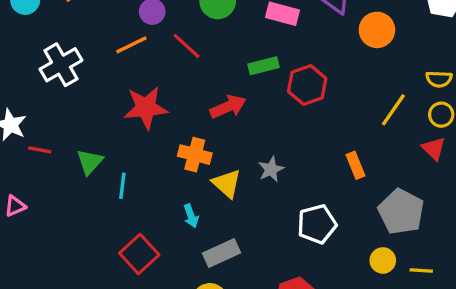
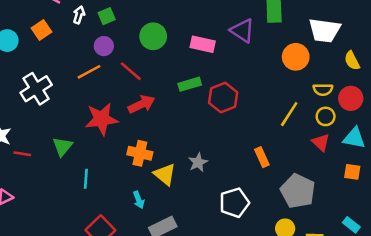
orange circle: (377, 30) -> (296, 57), moved
red arrow: (228, 107) -> (141, 104), moved
green triangle: (90, 162) -> (62, 147), moved

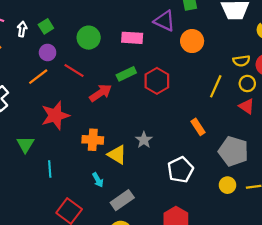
orange circle: (296, 57) -> (192, 41), moved
red arrow: (141, 104) -> (101, 93), moved

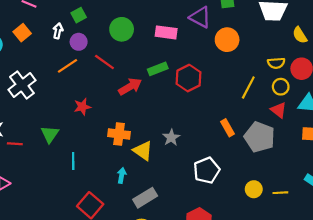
white arrow: (22, 29) -> (58, 31), moved
red star: (55, 115) -> (82, 107), size x0.6
gray pentagon: (233, 151) -> (259, 137), moved
cyan arrow: (98, 180) -> (122, 175), turned -144

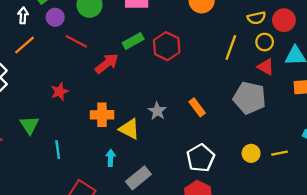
purple circle: (79, 42) -> (55, 17), moved
orange line: (67, 66) -> (25, 45), moved
orange rectangle: (228, 128) -> (197, 107), moved
white pentagon: (207, 170) -> (201, 158), moved

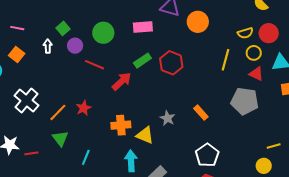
orange line: (25, 45) -> (58, 112), moved
cyan line: (58, 150) -> (86, 157), turned 35
yellow circle: (251, 153) -> (264, 166), moved
cyan arrow: (111, 158) -> (131, 161), size x1.5

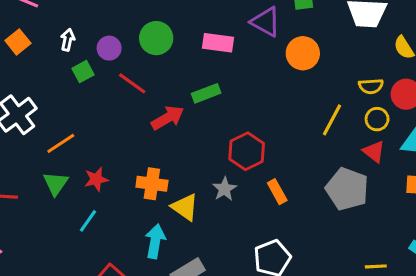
green square: (63, 28) -> (83, 72), moved
red hexagon: (171, 63) -> (247, 151), moved
red star: (84, 108) -> (96, 179), moved

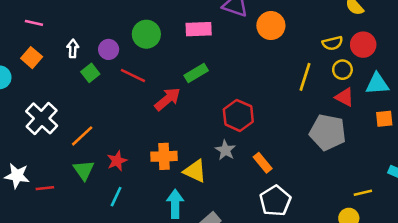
orange rectangle: (277, 192) -> (263, 163), moved

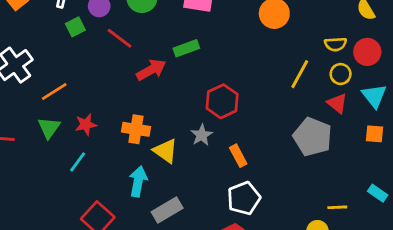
cyan triangle: (377, 84) -> (374, 96), turned 45

